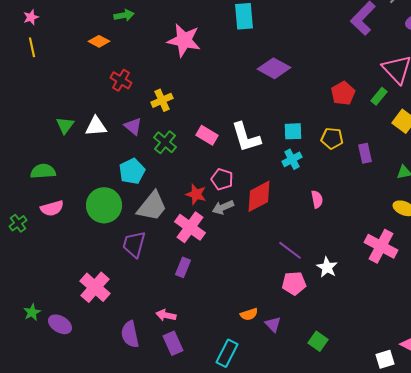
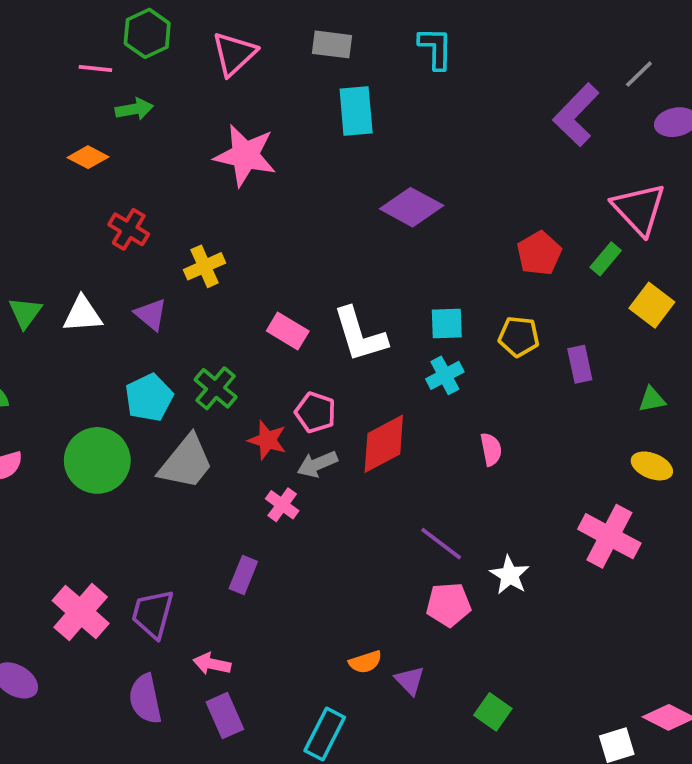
green cross: (165, 142) -> (216, 388), moved
pink cross: (190, 227) -> (282, 505), moved, size x0.6
purple trapezoid: (134, 244) -> (153, 614), moved

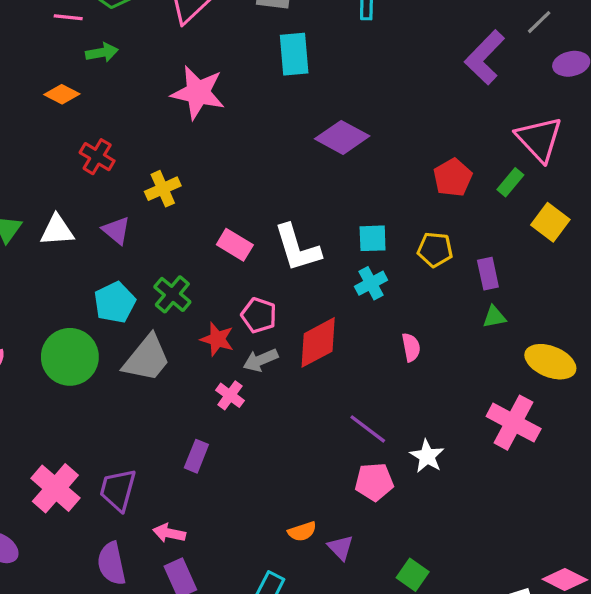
green triangle: (652, 399) -> (494, 317), moved
yellow ellipse: (652, 466) -> (550, 362), size x1.4

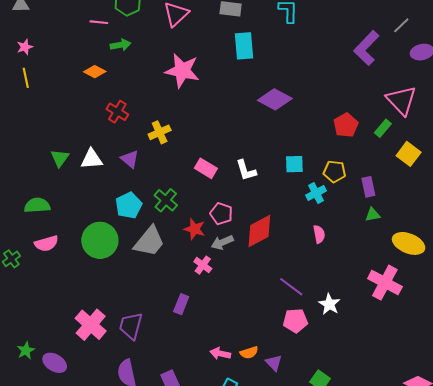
white L-shape: (297, 248) -> (246, 170), size x0.7
cyan cross: (371, 283) -> (316, 193), moved
pink arrow: (169, 533) -> (220, 354), moved

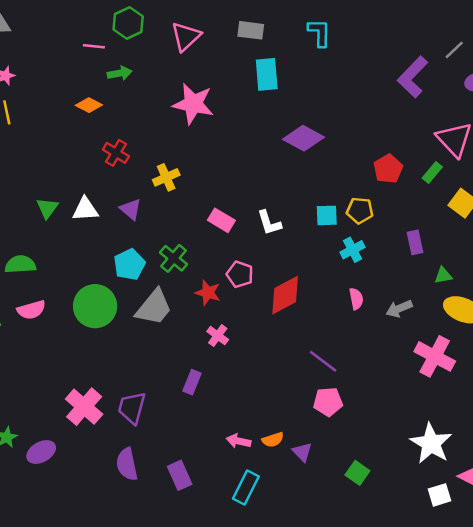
yellow pentagon: (334, 171) -> (360, 211), moved
green triangle: (373, 215) -> (443, 275), moved
gray arrow: (222, 242) -> (399, 309), moved
white star: (329, 304) -> (431, 443), moved, size x1.6
purple ellipse: (55, 363) -> (41, 452), turned -60

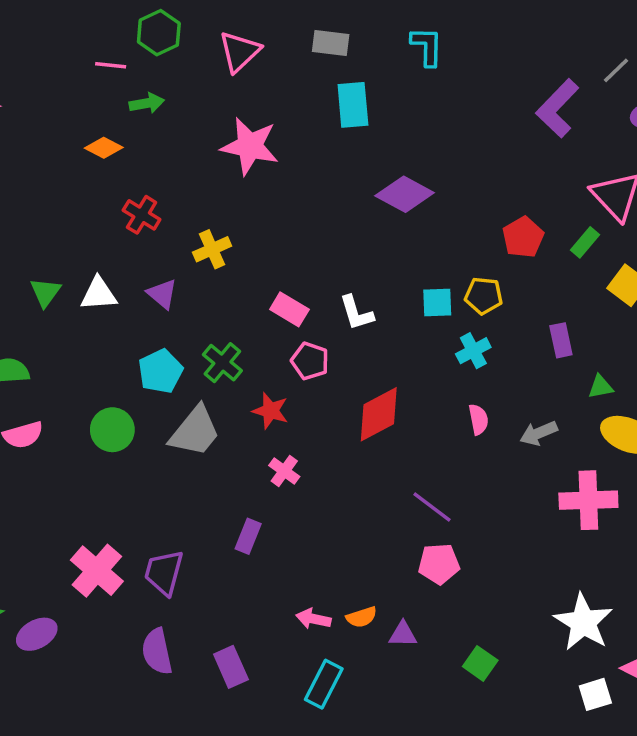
pink pentagon: (240, 274) -> (310, 361), moved
green circle: (95, 306) -> (112, 430), size x0.7
pink cross: (435, 356) -> (588, 500), turned -30
purple triangle: (302, 452) -> (403, 634), turned -45

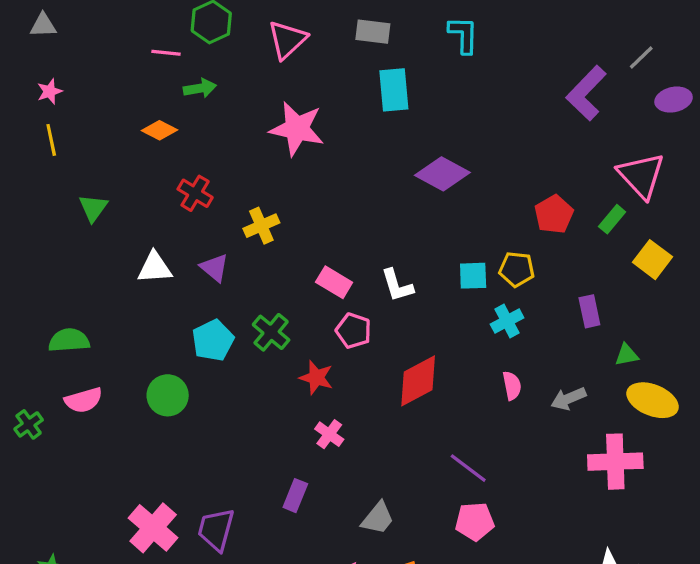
green triangle: (45, 292) -> (93, 208), moved
gray trapezoid: (195, 431) -> (378, 518), moved, size x0.7

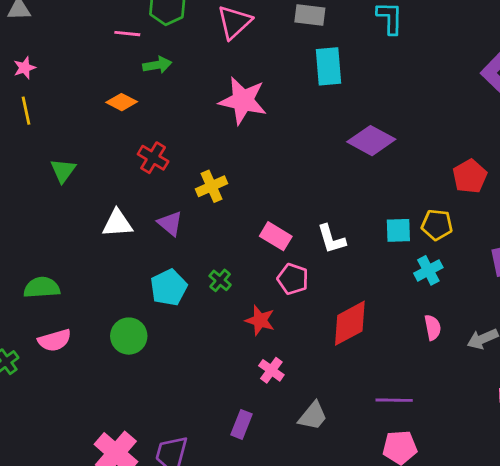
green cross: (271, 332) -> (220, 280), size x0.7
purple line: (468, 468) -> (394, 400), turned -36
gray trapezoid: (378, 518) -> (313, 416), moved

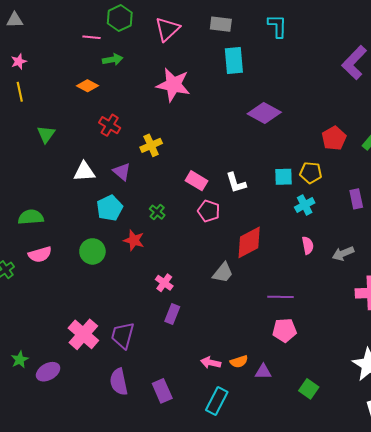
cyan pentagon: (169, 288) -> (110, 208), moved
red star: (260, 320) -> (134, 240), moved
pink cross: (271, 370) -> (164, 283), moved
gray trapezoid: (313, 416) -> (223, 273), moved

